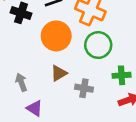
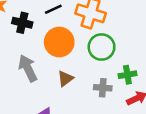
gray arrow: (21, 82) -> (28, 68), moved, size x1.5
gray cross: (84, 88) -> (103, 88), moved

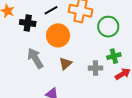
green circle: (102, 47) -> (108, 27), moved

